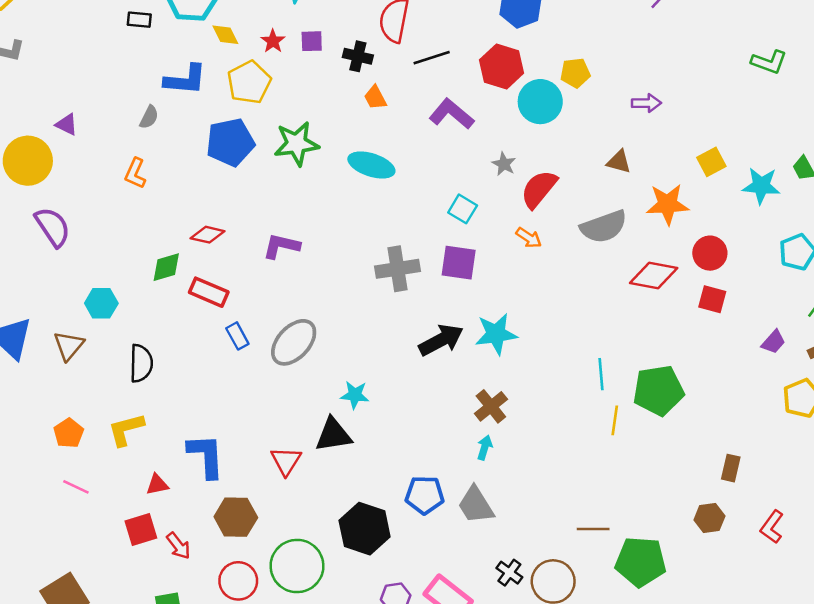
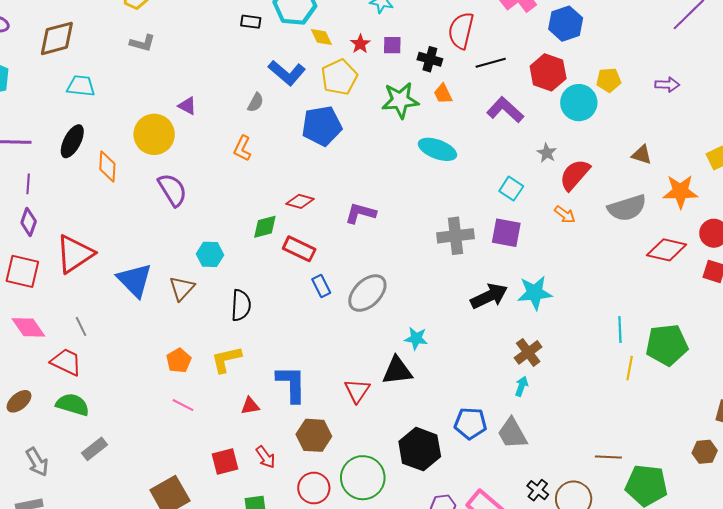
blue L-shape: (185, 80) -> (287, 73), turned 33
purple arrow: (646, 103) -> (667, 85), moved
green star: (296, 144) -> (400, 100), moved
red square: (141, 529) -> (225, 462), moved

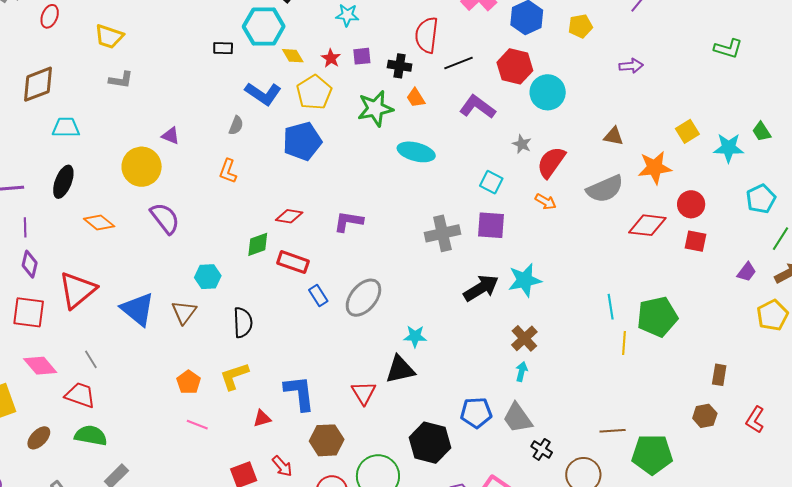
yellow pentagon: (609, 80) -> (580, 26), moved
orange diamond: (107, 166) -> (99, 223), moved, turned -48
black cross: (538, 490) -> (542, 449), moved

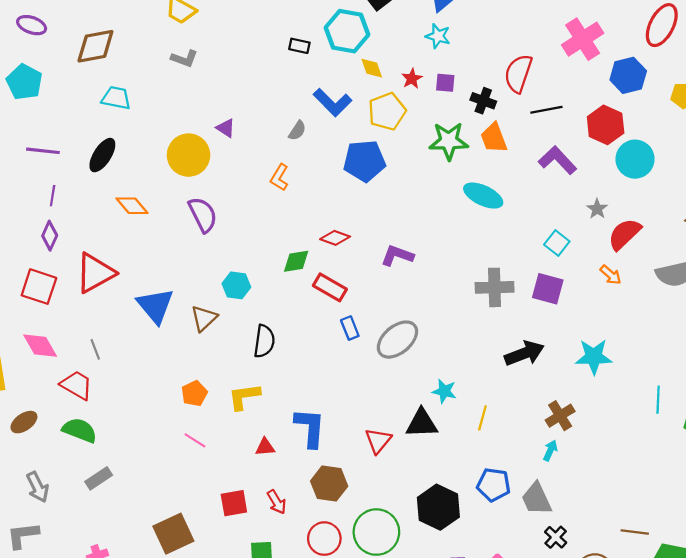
orange trapezoid: (416, 98) -> (494, 138), size x1.4
cyan star: (525, 280) -> (594, 357), moved
yellow line: (624, 343) -> (482, 418), moved

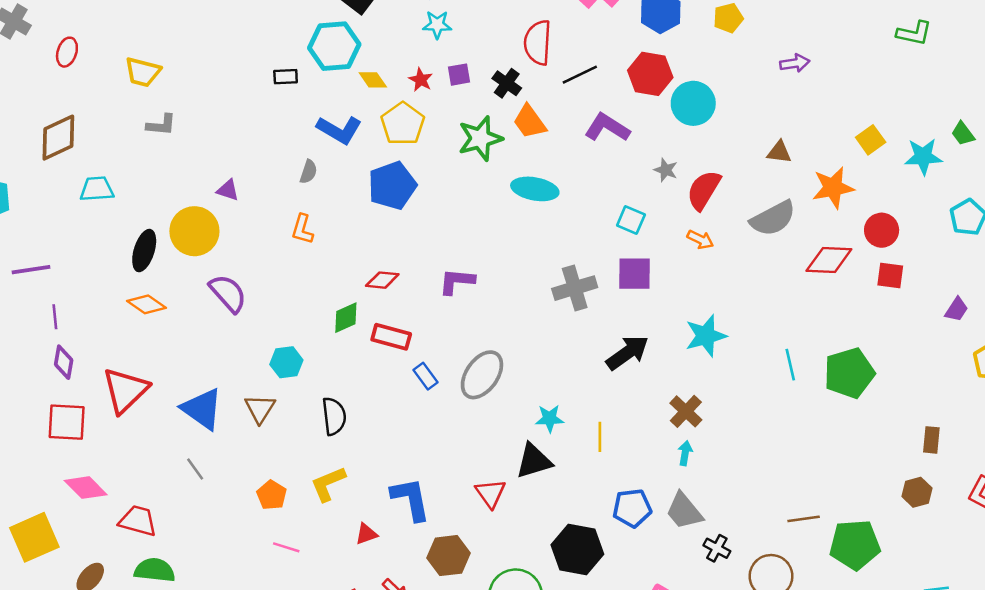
black cross: (483, 101) -> (507, 83), turned 30
black ellipse: (102, 155) -> (144, 251), moved
gray line: (95, 349) -> (195, 469), moved

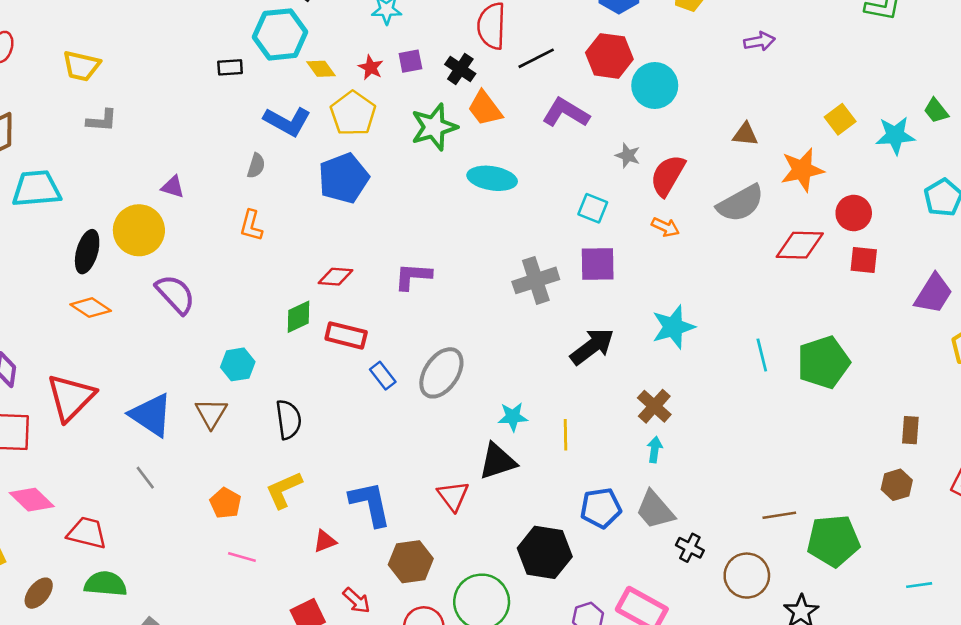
cyan trapezoid: (97, 189) -> (36, 189), size x1.4
purple trapezoid: (956, 309) -> (933, 294), size x1.6

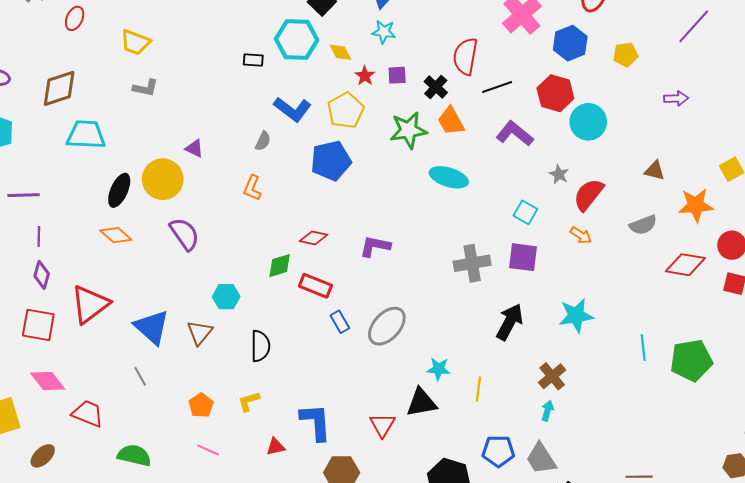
yellow diamond: (321, 69) -> (340, 52), moved
gray semicircle: (740, 203) -> (643, 225), size x0.7
black arrow: (592, 346) -> (510, 322), turned -33
yellow L-shape: (284, 490) -> (249, 401), size x0.7
green semicircle: (106, 584) -> (134, 455), moved

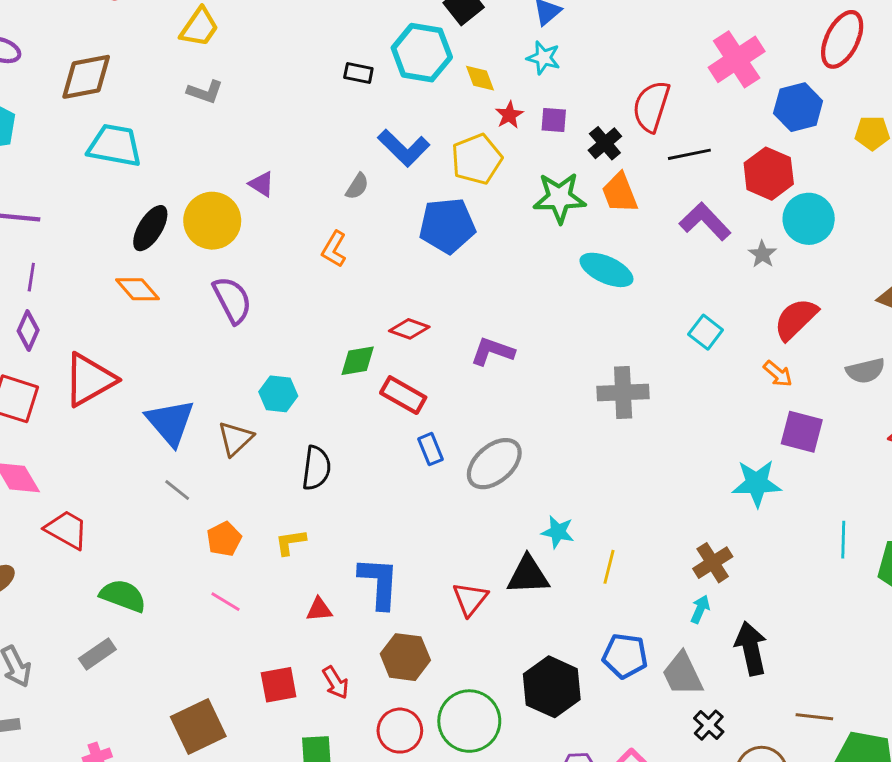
yellow trapezoid: (135, 42) -> (199, 27), turned -84
gray star: (559, 174) -> (762, 254), moved
purple square: (523, 257) -> (802, 432), moved
black arrow: (510, 322) -> (751, 648), moved, turned -48
gray line: (140, 376) -> (177, 490), moved, turned -30

